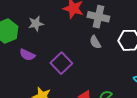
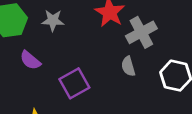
gray cross: (98, 17) -> (141, 32), turned 35

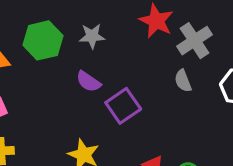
purple semicircle: (30, 60) -> (88, 82), moved

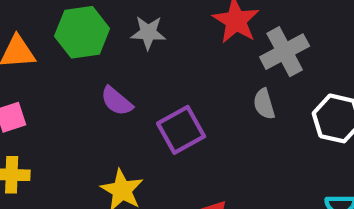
purple semicircle: (88, 82) -> (117, 101), moved

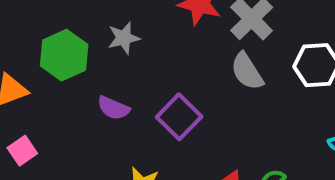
gray semicircle: (264, 104) -> (247, 71), size x1.4

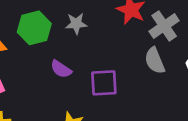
purple square: (179, 117) -> (104, 83), turned 32

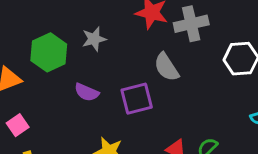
gray cross: (164, 26) -> (191, 24), turned 32
gray semicircle: (155, 61) -> (166, 67), moved

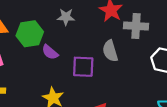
green hexagon: (49, 52) -> (30, 34), moved

